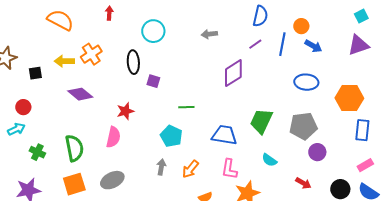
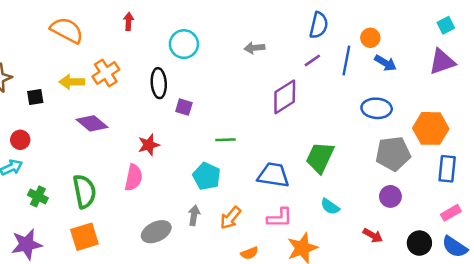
gray pentagon: (303, 126) -> (393, 154), moved
pink L-shape: (229, 169) -> (280, 218), turned -100
gray ellipse: (112, 180) -> (156, 232), moved

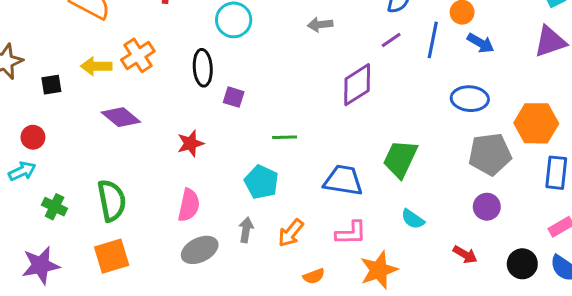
pink semicircle: (134, 178) -> (189, 205), moved

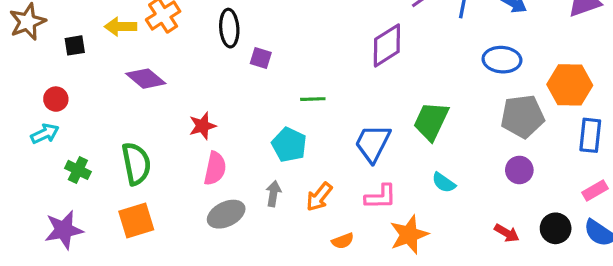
red star: (190, 143) -> (202, 126), moved
blue trapezoid: (343, 180) -> (373, 143), turned -72
red arrow: (465, 255) -> (507, 233), moved

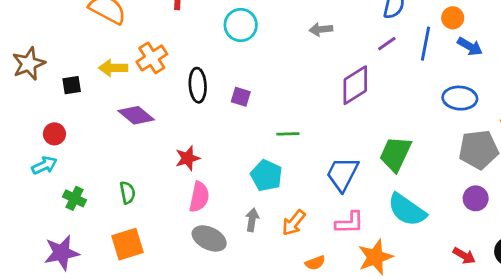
black ellipse: (229, 28) -> (198, 85), moved
green semicircle: (136, 164) -> (127, 193), size x0.6
cyan semicircle: (444, 183) -> (407, 210), size x1.8
gray ellipse: (226, 214) -> (209, 238), turned 52

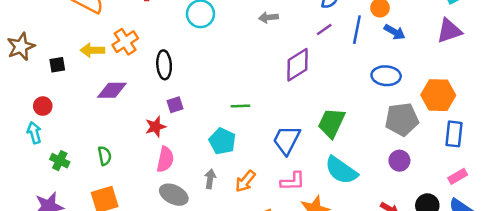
purple square: (241, 97) -> (175, 105), moved, turned -35
purple diamond: (136, 115) -> (112, 90), turned -40
cyan arrow: (44, 165) -> (34, 133), turned -80

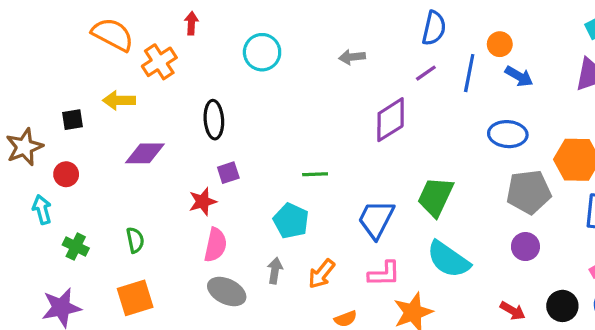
orange cross: (125, 42) -> (159, 62), moved
brown star: (21, 47) -> (24, 147), moved
red circle: (43, 106) -> (66, 174), moved

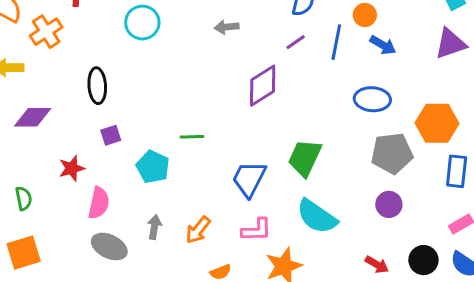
red star: (203, 202) -> (72, 168), moved
cyan pentagon: (291, 221) -> (153, 167), moved

